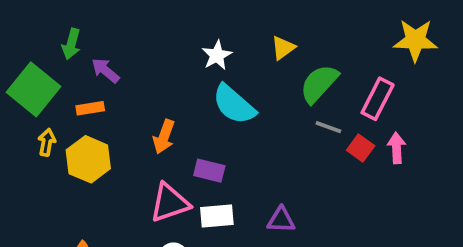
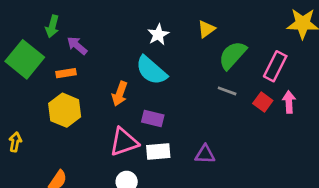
cyan semicircle: (234, 104) -> (151, 70), moved
gray line: (328, 127) -> (227, 91), moved
yellow arrow: (47, 142) -> (15, 142), moved

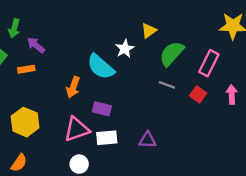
white star: (158, 35) -> (125, 49), moved
pink arrow: (289, 102) -> (232, 94), moved
yellow hexagon: (65, 110) -> (25, 122), moved

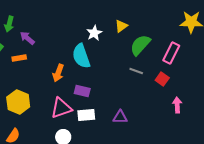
white star: (125, 49) -> (94, 33), moved
cyan semicircle: (101, 67) -> (81, 56), turned 30
pink arrow: (232, 94) -> (177, 105), moved

